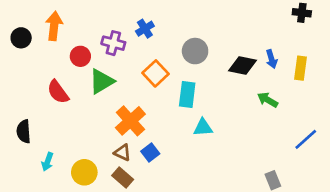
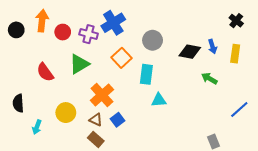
black cross: (302, 13) -> (236, 21), moved, turned 32
blue cross: (145, 29) -> (113, 23), size x1.6
red circle: (80, 56) -> (63, 32), moved
yellow circle: (84, 172) -> (66, 113), moved

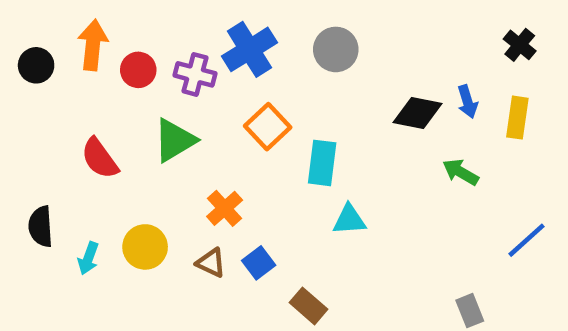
gray circle: (153, 40) -> (336, 49), moved
orange cross: (102, 95) -> (225, 208), size x0.7
cyan arrow: (37, 127) -> (88, 258), moved
brown rectangle: (96, 139) -> (309, 306), moved

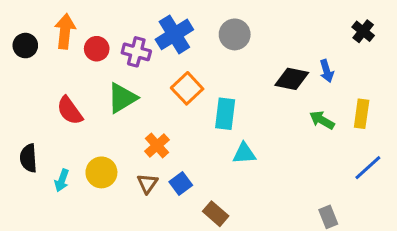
yellow rectangle: (517, 118) -> (362, 114), moved
brown triangle: (211, 263) -> (147, 184), turned 40

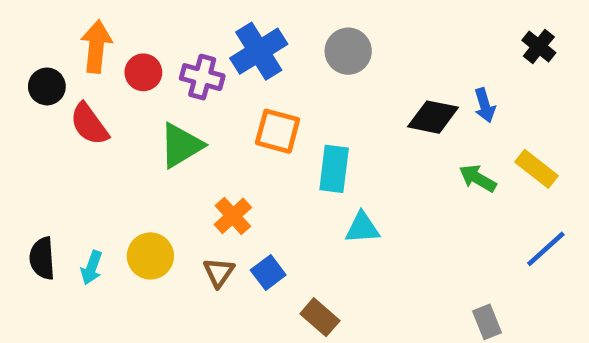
black circle: (25, 46) -> (47, 86), moved
orange square: (187, 88) -> (278, 131), turned -32
red semicircle: (70, 111) -> (89, 124), moved
yellow rectangle: (362, 114) -> (537, 169), turned -60
black semicircle: (28, 158) -> (42, 258), moved

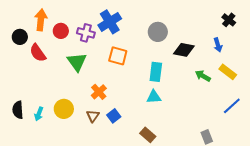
gray circle: (348, 51) -> (158, 32), moved
blue arrow: (485, 105) -> (218, 45), moved
green triangle: (181, 145) -> (77, 62), turned -35
cyan rectangle: (334, 169) -> (156, 72), moved
brown rectangle: (320, 317) -> (148, 135), moved

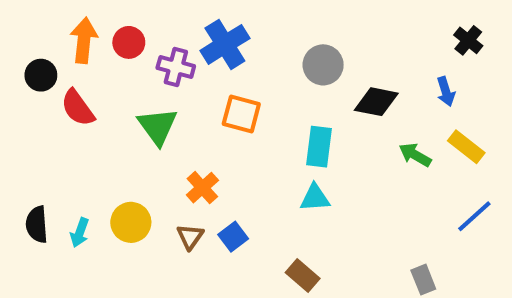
red circle: (61, 31) -> (129, 42), moved

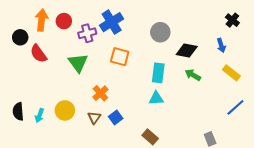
purple cross: (176, 67) -> (87, 33), turned -30
green arrow: (415, 155) -> (193, 75), moved

